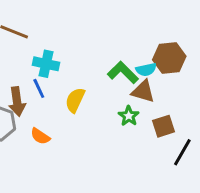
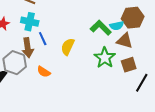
cyan cross: (46, 64) -> (30, 22), moved
brown triangle: (143, 91) -> (125, 41), moved
green star: (129, 116) -> (105, 58), size x1.5

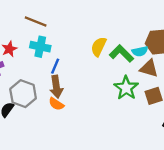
blue line: (43, 39) -> (55, 66), turned 48
yellow semicircle: (68, 47) -> (99, 47), moved
brown arrow: (28, 48) -> (56, 87), moved

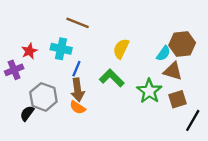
brown line: (36, 21) -> (78, 23), moved
cyan semicircle: (140, 51) -> (163, 53), turned -42
green L-shape: (122, 54) -> (112, 78), moved

